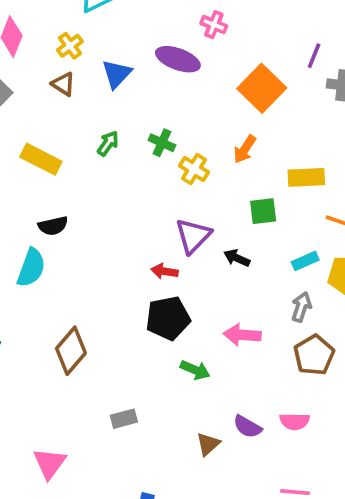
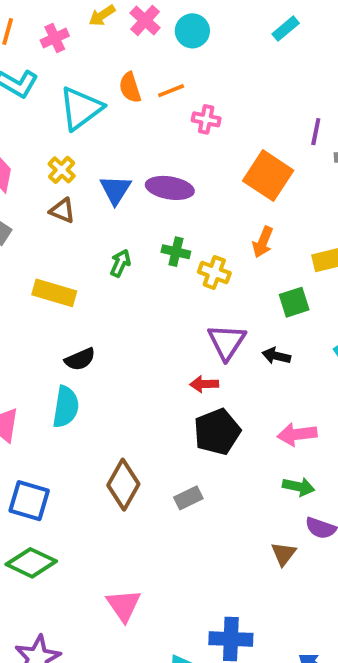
purple ellipse: (178, 59) -> (170, 188), moved
green arrow: (195, 370) -> (299, 487), moved
gray rectangle: (124, 419) -> (188, 498), moved

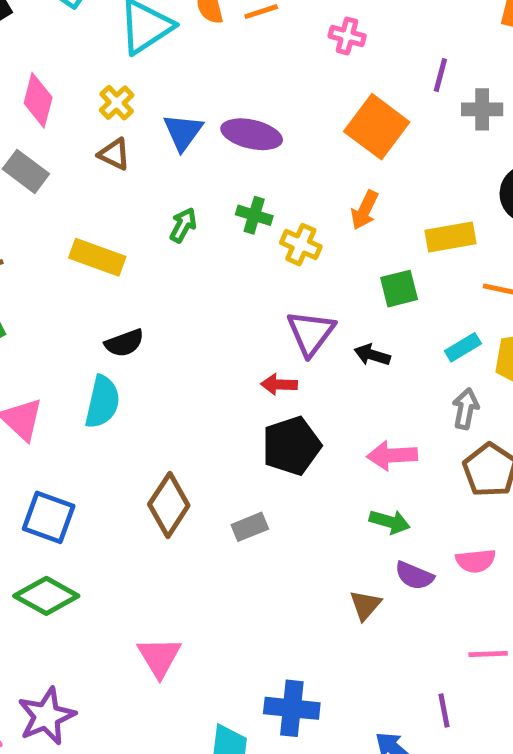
pink cross: (206, 119) -> (347, 36), moved

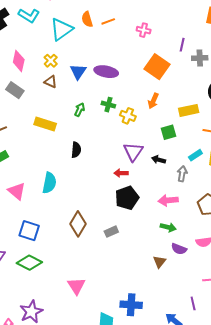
black semicircle: (124, 343) -> (76, 150), moved, turned -63
gray arrow: (466, 409) -> (182, 174), moved

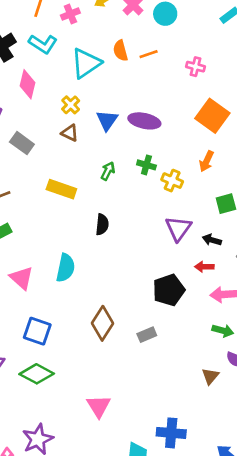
pink diamond: (19, 61) -> (28, 84), moved
red arrow: (121, 173) -> (204, 267), moved

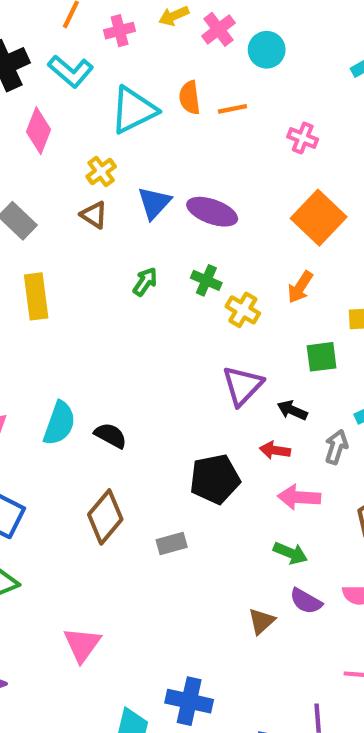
yellow rectangle: (61, 189) -> (36, 296), moved, turned 56
black semicircle: (102, 224) -> (111, 435), moved, turned -75

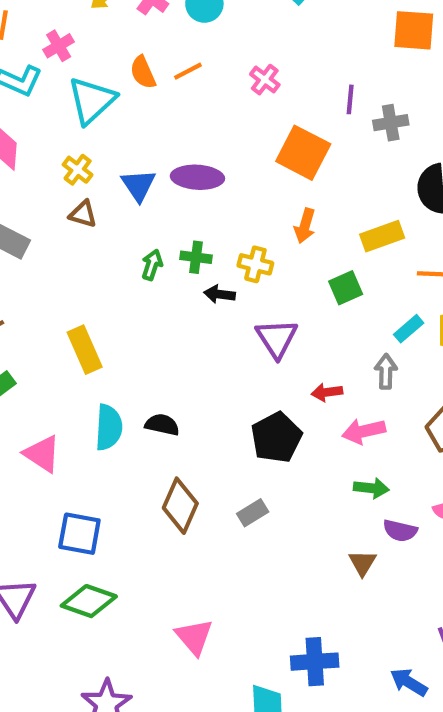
pink cross: (120, 31) -> (59, 46), moved
pink cross: (303, 138) -> (265, 80), turned 32
green cross: (206, 280) -> (196, 257), moved
yellow rectangle: (36, 296) -> (85, 350), moved
black arrow: (292, 410) -> (220, 294), moved

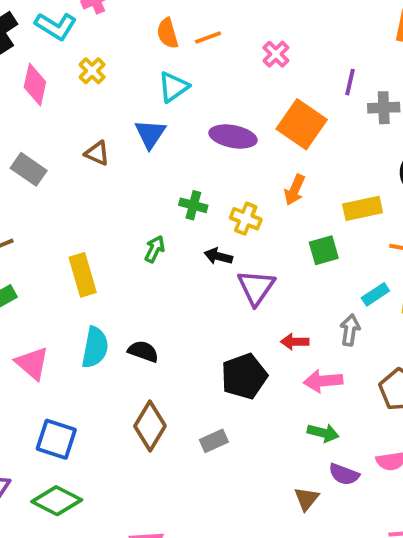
cyan triangle: (92, 100) -> (173, 87), moved, size x0.7
yellow cross: (78, 170) -> (92, 71), moved
purple ellipse: (197, 177) -> (233, 136), moved
green arrow: (152, 265) -> (155, 249), moved
black arrow: (220, 294) -> (218, 256), moved

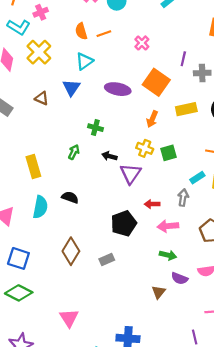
yellow cross: (92, 71) -> (39, 52), size x1.6
yellow rectangle: (363, 208) -> (186, 109), moved
yellow cross: (246, 219) -> (145, 148), moved
black semicircle: (143, 351) -> (70, 197), moved

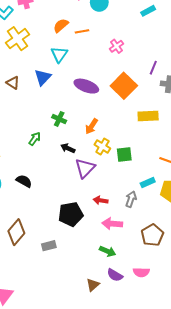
orange semicircle: (81, 31) -> (61, 26), turned 56
cyan triangle: (84, 61) -> (59, 54), turned -30
orange arrow: (152, 119) -> (91, 126), moved

